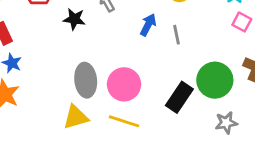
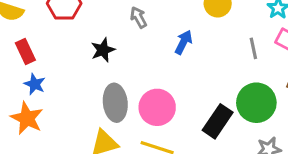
black star: (74, 19) -> (103, 50), moved, turned -30
gray line: (177, 35) -> (253, 48), moved

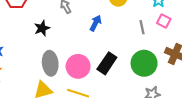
black rectangle: (218, 121) -> (107, 63), moved

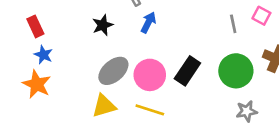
blue arrow: (96, 23) -> (148, 22), moved
gray ellipse: (50, 63) -> (113, 71), turned 55

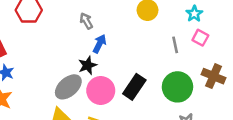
black star: (103, 25) -> (87, 65), moved

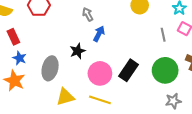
black star: (87, 65) -> (78, 51), moved
gray ellipse: (68, 87) -> (50, 68), moved, turned -35

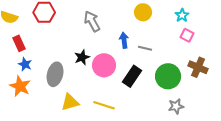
gray arrow: (88, 14) -> (92, 21), size x1.5
blue arrow: (99, 34) -> (124, 40), moved, turned -35
gray line: (163, 35) -> (145, 48), moved, turned -64
pink circle: (100, 73) -> (104, 65), moved

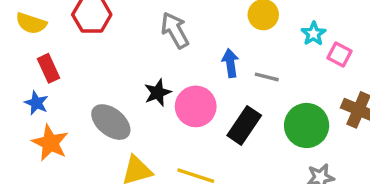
cyan star: (182, 15) -> (313, 34), moved
blue star: (25, 64) -> (36, 103), moved
gray ellipse: (55, 74) -> (111, 122), turned -65

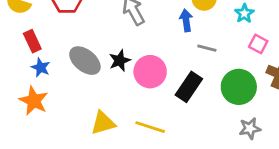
pink square: (339, 54) -> (258, 44), moved
blue arrow: (230, 63) -> (186, 20), moved
blue star: (36, 103) -> (41, 68), moved
gray ellipse: (111, 122) -> (85, 61), moved

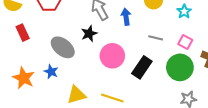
blue arrow: (186, 20) -> (126, 17), moved
pink square: (258, 44) -> (185, 42), moved
black star: (120, 61) -> (89, 34), moved
blue star: (41, 68) -> (51, 72), moved

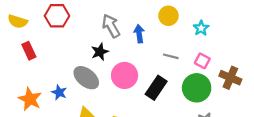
gray ellipse: (63, 47) -> (86, 78), moved

